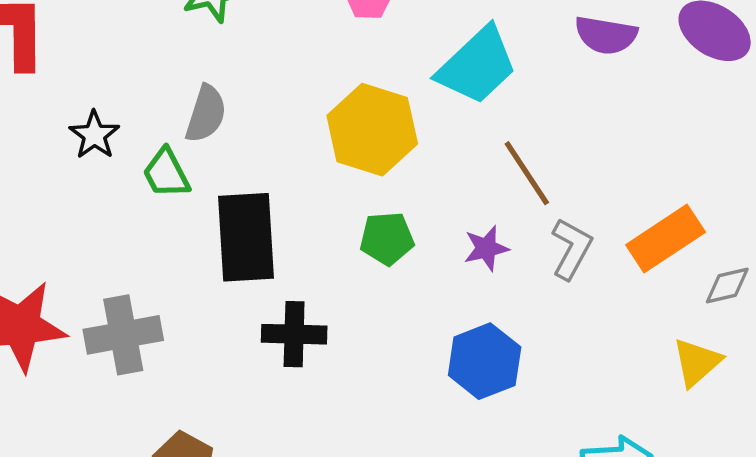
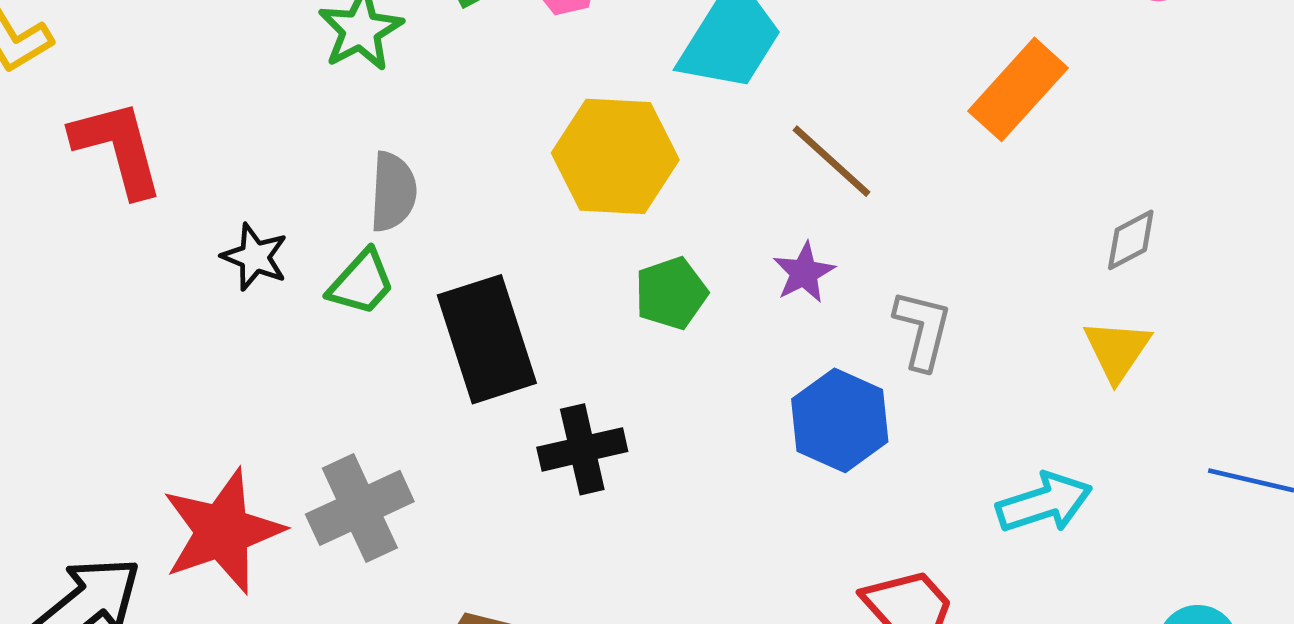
green trapezoid: (166, 173) -> (361, 283), turned -96
orange rectangle: (666, 239) -> (1018, 89), moved
gray L-shape: (571, 249) -> (923, 330), moved

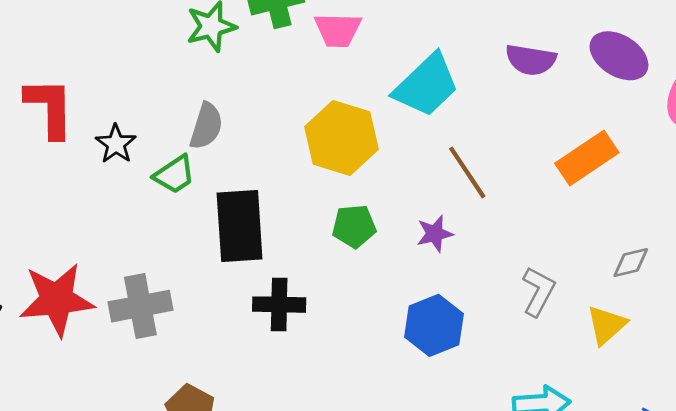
red L-shape: (118, 148) -> (50, 108), moved
gray L-shape: (923, 330) -> (538, 291), moved

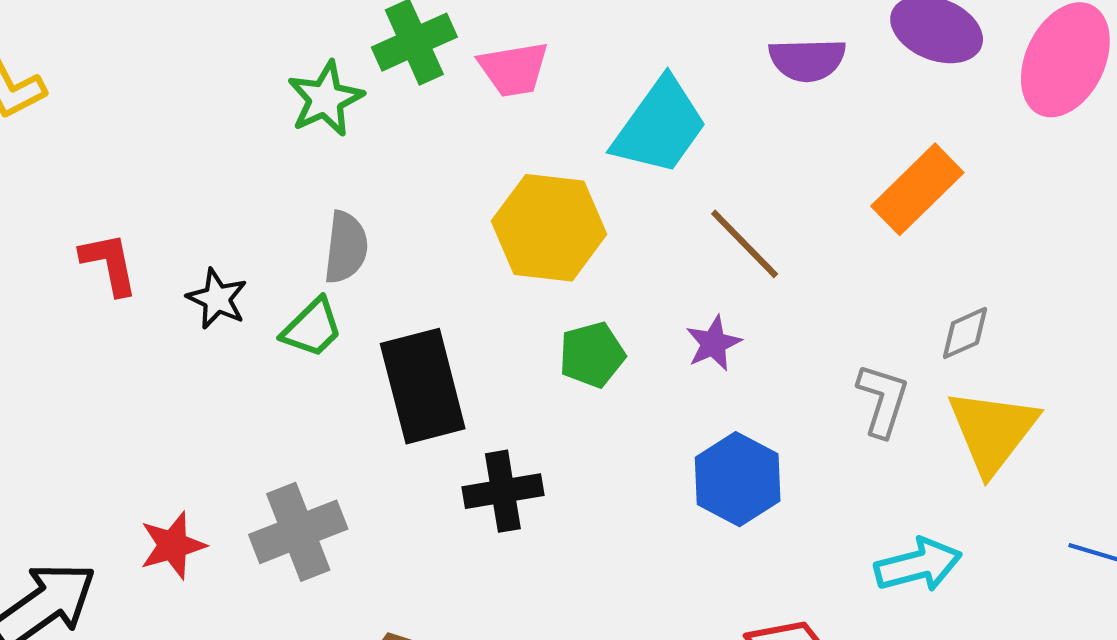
red L-shape: (50, 108) -> (109, 264), size x0.7
gray diamond: (631, 263) -> (965, 333), moved
red star: (57, 300) -> (173, 545), size x0.6
yellow triangle: (606, 325) -> (993, 431), size x1.5

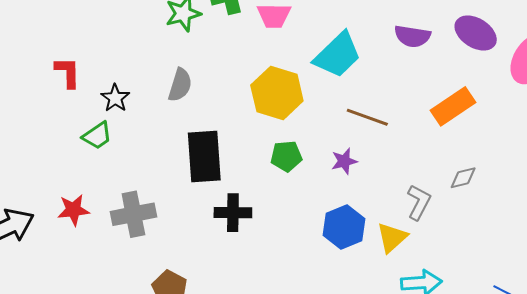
brown line: (745, 244) -> (367, 117), turned -36
green trapezoid: (312, 328) -> (97, 136), moved
yellow triangle: (993, 431) -> (392, 238), moved, size x0.7

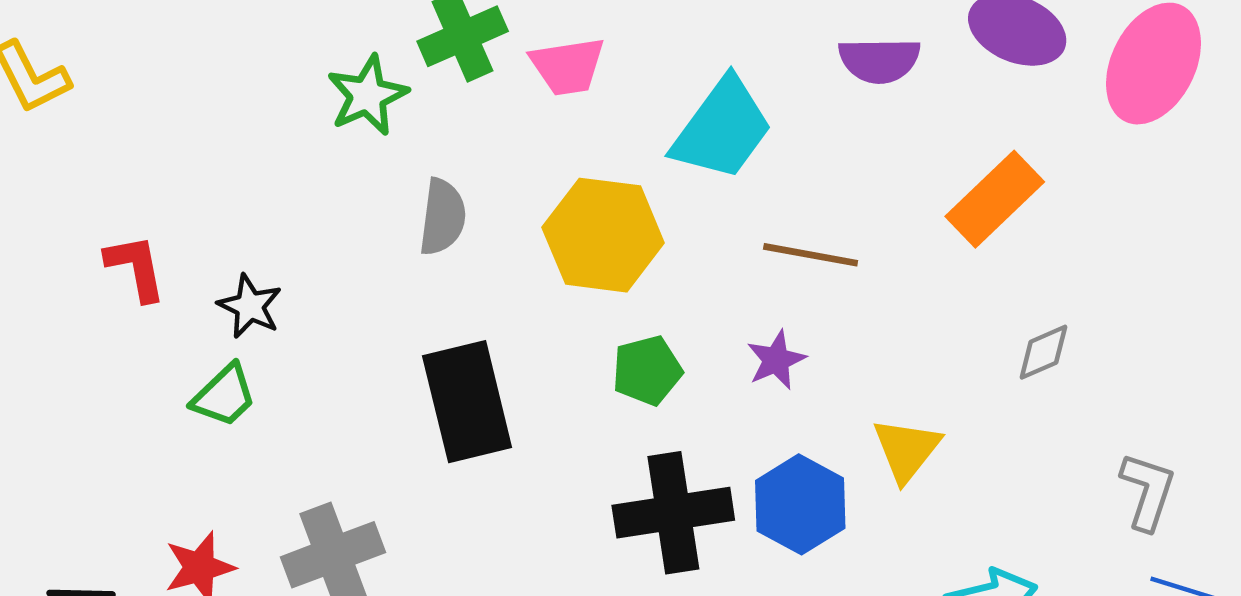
gray semicircle: (180, 85) -> (442, 217), moved
gray L-shape: (419, 202) -> (1148, 491), moved
black cross: (233, 213) -> (673, 513), moved, size x1.4
yellow triangle: (392, 238) -> (906, 450), moved

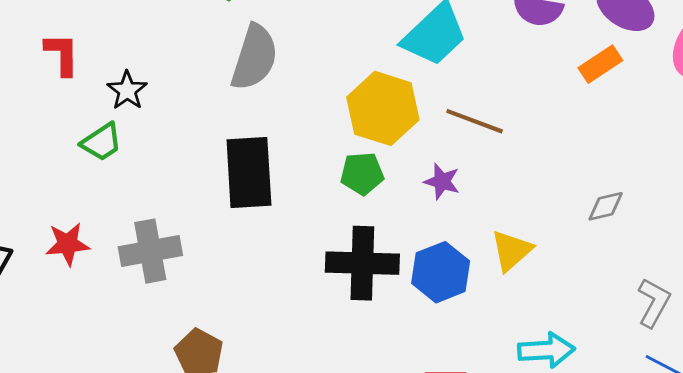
orange rectangle: (995, 199) -> (600, 64), moved, size x0.7
gray semicircle: (442, 217) -> (254, 57), size x1.4
yellow hexagon: (603, 235) -> (383, 108), moved
purple star: (776, 360) -> (442, 181), turned 30

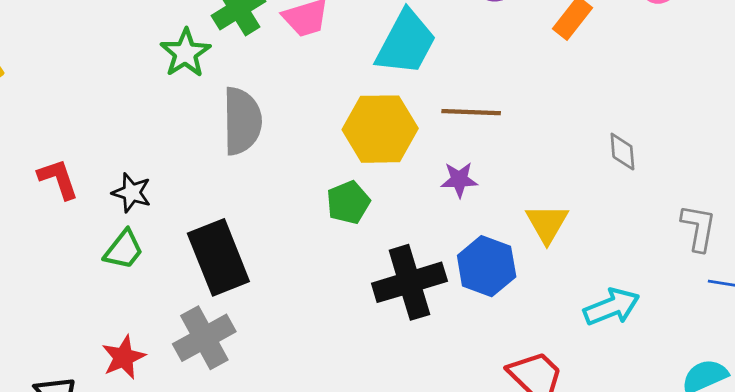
black rectangle: (249, 173) -> (218, 257), moved
green pentagon: (362, 174) -> (348, 202), moved
gray diamond: (606, 206) -> (622, 152), turned -63

